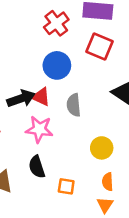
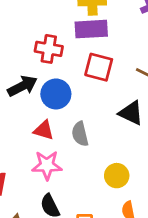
red cross: (56, 23) -> (49, 49), turned -35
black arrow: (21, 99) -> (22, 86), moved

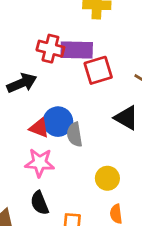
purple rectangle: (91, 29) -> (77, 50), moved
red square: (99, 67) -> (98, 70), turned -36
blue circle: (56, 94) -> (58, 122), moved

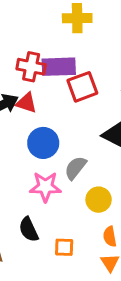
red triangle: (39, 128) -> (26, 103), moved
gray semicircle: (75, 134) -> (75, 168), moved, turned 50
pink star: (40, 163) -> (45, 187), moved

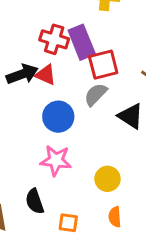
purple rectangle: (59, 67) -> (82, 42), turned 64
gray semicircle: (75, 168) -> (96, 94), moved

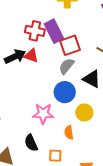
blue circle: (58, 117) -> (65, 92), moved
yellow circle: (107, 179) -> (84, 113), moved
orange semicircle: (115, 217) -> (69, 132), moved

